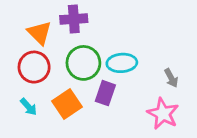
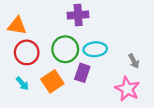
purple cross: (74, 19) -> (78, 15), moved
orange triangle: (40, 33) -> (17, 26), moved, turned -36

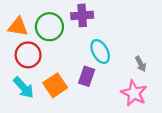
green circle: (65, 49) -> (49, 27), moved
cyan ellipse: (95, 49) -> (100, 52), turned 65
cyan arrow: (22, 84) -> (24, 88), size x1.5

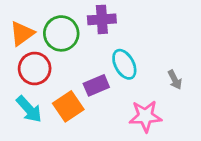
orange triangle: (18, 27) -> (22, 33), turned -45
purple rectangle: (87, 76) -> (96, 85), moved, turned 48
pink star: (134, 93) -> (145, 116), moved, turned -30

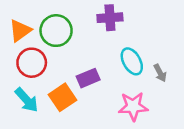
purple cross: (102, 19) -> (110, 18), moved
cyan ellipse: (124, 64) -> (132, 61), moved

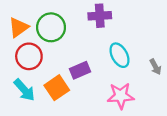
gray arrow: (160, 73) -> (155, 67), moved

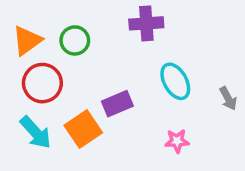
green circle: (51, 27) -> (75, 40), size x0.7
pink star: (121, 96) -> (177, 141), size x0.6

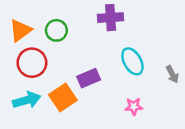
cyan arrow: (36, 132) -> (27, 100), turned -64

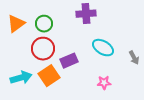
cyan ellipse: (132, 61) -> (103, 48), turned -30
red circle: (32, 63) -> (43, 49), moved

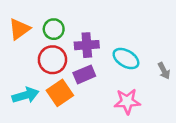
purple cross: (86, 14) -> (87, 45), moved
pink star: (104, 83) -> (127, 101), size x1.5

